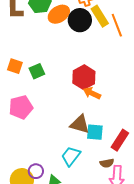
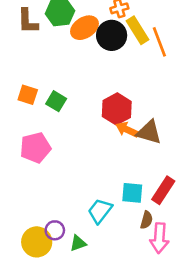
green square: (37, 71) -> (56, 101), turned -35
brown triangle: (80, 124) -> (149, 132), moved
cyan square: (95, 132) -> (132, 193), moved
brown semicircle: (107, 163) -> (146, 220), turned -64

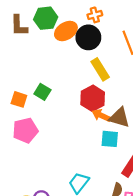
yellow rectangle: (137, 30) -> (100, 69), moved
orange square: (28, 95) -> (19, 99), moved
cyan square: (132, 193) -> (110, 139), moved

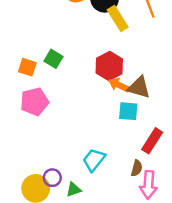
yellow rectangle: (100, 69) -> (118, 18), moved

